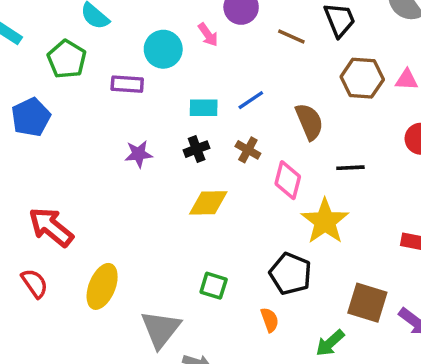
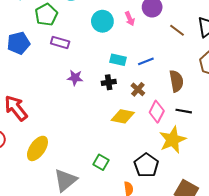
purple rectangle: (127, 84) -> (60, 42), moved
black line: (350, 168) -> (184, 111), moved
yellow diamond: (208, 203) -> (123, 116), moved

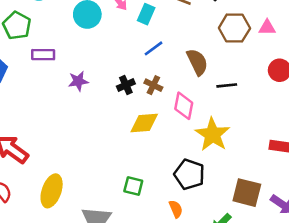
cyan rectangle: (118, 60) -> (146, 14), moved, turned -63
purple star: (75, 78) -> (78, 81), moved
black cross: (109, 82) -> (126, 85), moved
black line: (184, 111) -> (227, 85), moved

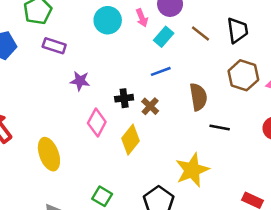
pink diamond: (184, 106) -> (97, 123), moved
yellow diamond: (144, 123) -> (131, 140), turned -64
yellow ellipse: (52, 191) -> (49, 154), moved, turned -56

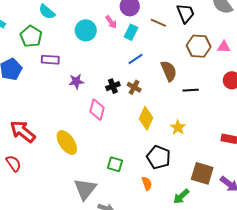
yellow diamond: (131, 140) -> (146, 118), moved
yellow star: (192, 170) -> (178, 127), size x0.6

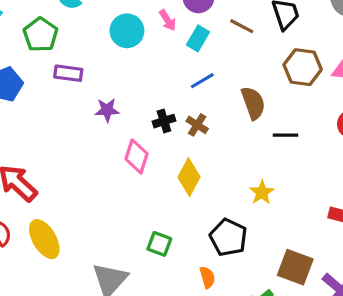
yellow diamond: (146, 118) -> (189, 177), moved
yellow ellipse: (67, 143) -> (44, 239), moved

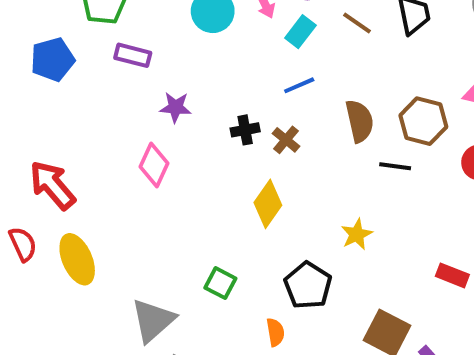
brown hexagon: (303, 67) -> (423, 121), moved
pink diamond: (137, 156) -> (154, 165), moved

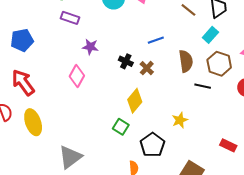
cyan rectangle: (300, 32) -> (210, 35), moved
blue pentagon: (53, 60) -> (22, 40), moved
black cross: (245, 130) -> (126, 61), turned 32
green square: (220, 283) -> (121, 127), moved

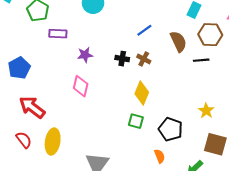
yellow star: (180, 120) -> (206, 111), moved
yellow ellipse: (33, 122) -> (53, 141), turned 45

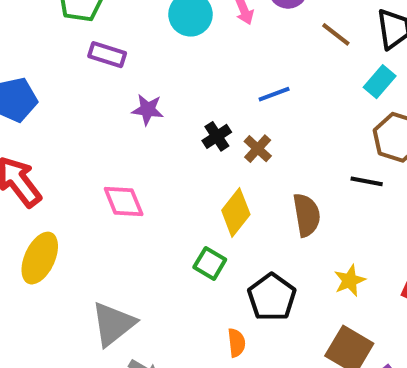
brown semicircle: (178, 41) -> (307, 215), moved
black cross: (122, 59) -> (217, 136), turned 32
pink diamond: (81, 86) -> (124, 202), moved, turned -50

